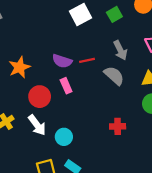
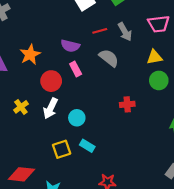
red line: (87, 60) -> (100, 31), moved
gray semicircle: (114, 76) -> (109, 58), moved
white arrow: (37, 125) -> (51, 108), turned 66

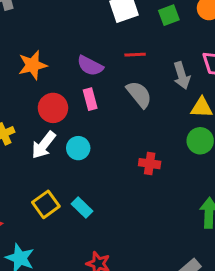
gray arrow: (125, 32) -> (182, 75), moved
cyan circle: (77, 118) -> (78, 148), moved
yellow square: (62, 149) -> (46, 204), turned -30

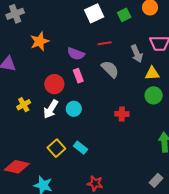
orange star: (33, 65) -> (40, 41), moved

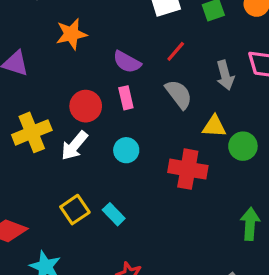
red line: (105, 43) -> (176, 51), turned -48
yellow triangle: (152, 73) -> (214, 126), moved
yellow cross: (24, 105) -> (32, 132), size x1.6
cyan circle: (74, 109) -> (126, 150), moved
red cross: (122, 114) -> (188, 169), size x1.6

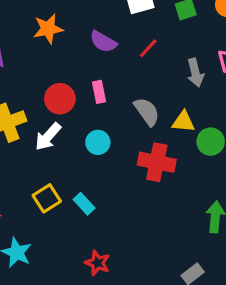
purple semicircle: (127, 62) -> (103, 42), moved
gray semicircle: (179, 94) -> (147, 112), moved

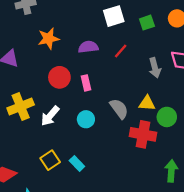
purple semicircle: (103, 42) -> (88, 47), turned 144
red circle: (60, 99) -> (59, 77), moved
gray semicircle: (147, 112) -> (119, 109), moved
red cross: (157, 162) -> (143, 134), moved

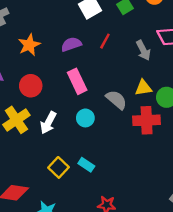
red circle: (59, 77) -> (31, 86), moved
pink rectangle: (86, 83) -> (77, 81), size x1.5

